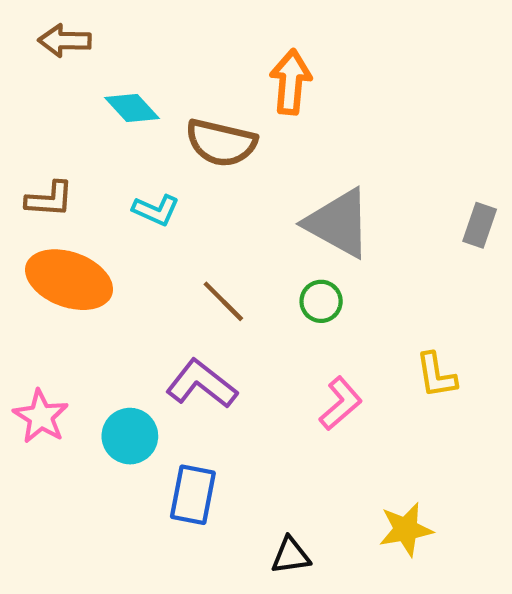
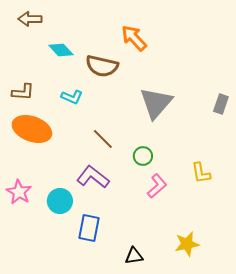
orange arrow: (291, 82) -> (134, 38), turned -48
gray triangle: (338, 223) -> (156, 103), turned 42
green circle: (321, 301) -> (143, 156), moved

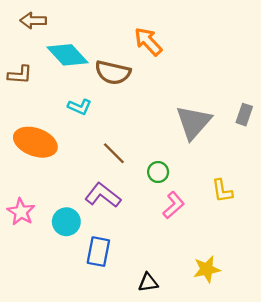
cyan diamond: (61, 50) -> (67, 55), size x1.5
brown L-shape: (23, 92) -> (20, 75), moved
gray triangle: (156, 103) -> (193, 122), moved

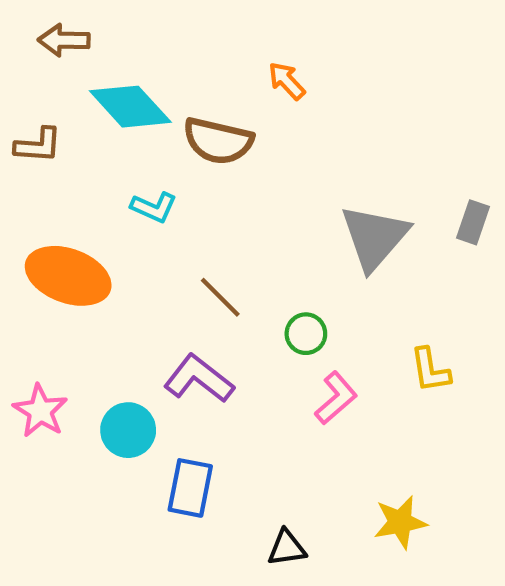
orange arrow: (148, 42) -> (287, 81), size x0.7

